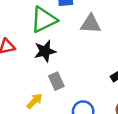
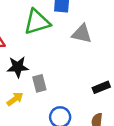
black star: (45, 51) -> (18, 67), moved

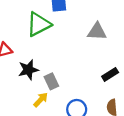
gray triangle: (82, 34) -> (97, 32), moved
yellow arrow: (15, 99) -> (41, 100), moved

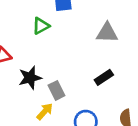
green triangle: (39, 24) -> (41, 26), size x0.6
black rectangle: (110, 74) -> (104, 77), moved

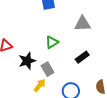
green triangle: (41, 26) -> (52, 42), moved

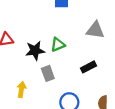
black star: (27, 61) -> (35, 51), moved
yellow arrow: (40, 85) -> (21, 89), moved, turned -40

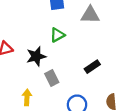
gray triangle: (95, 30) -> (90, 15), moved
green triangle: (58, 45) -> (57, 35), moved

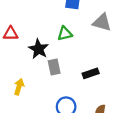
black star: (36, 56) -> (39, 49), turned 30
gray rectangle: (52, 78) -> (54, 67), moved

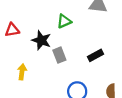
yellow arrow: (19, 87) -> (22, 72), moved

